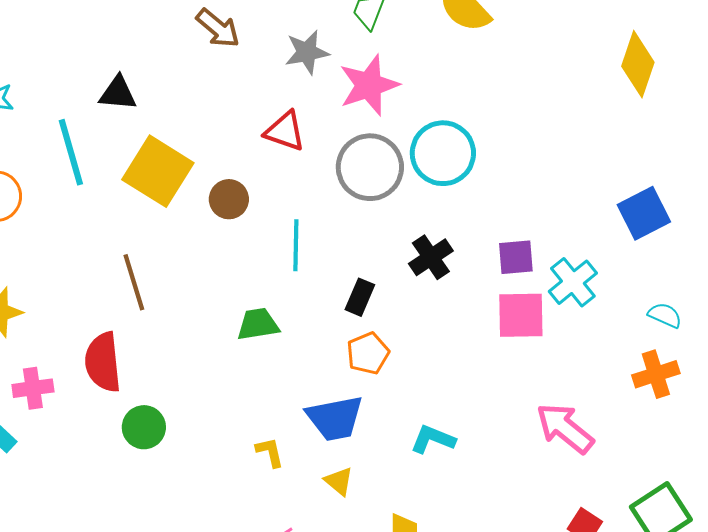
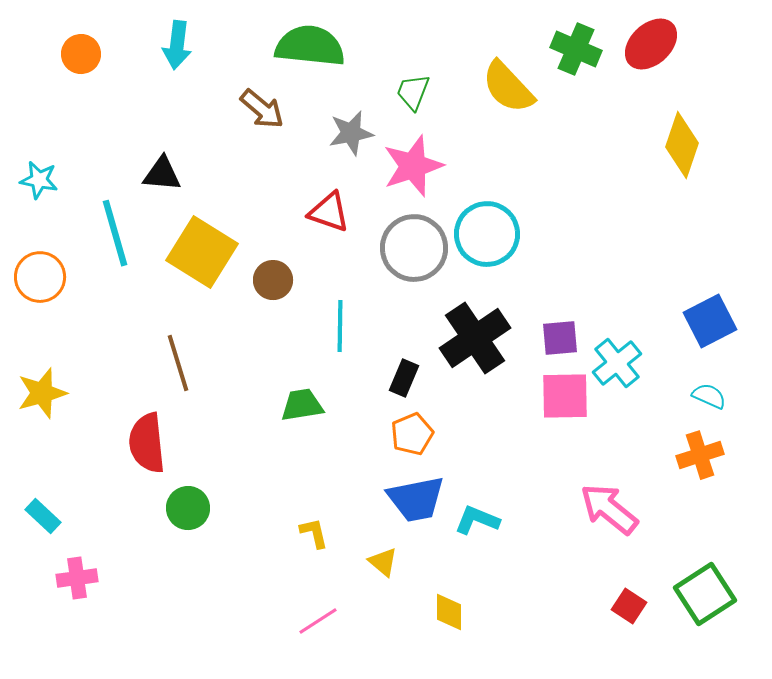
blue square: (644, 213) -> (710, 321), moved
black cross: (431, 257) -> (475, 338), size x1.6
pink cross: (33, 388) -> (77, 578), moved
blue trapezoid: (335, 418) -> (416, 499), moved

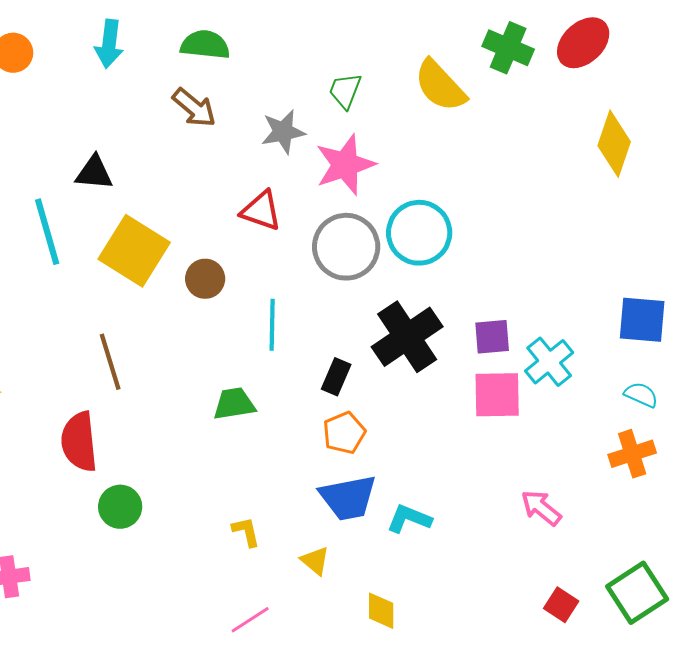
green semicircle: (310, 46) -> (205, 45), moved, size x0.7
blue square: (710, 321) -> (642, 320), turned 32
pink arrow: (609, 509) -> (541, 508), size x0.7

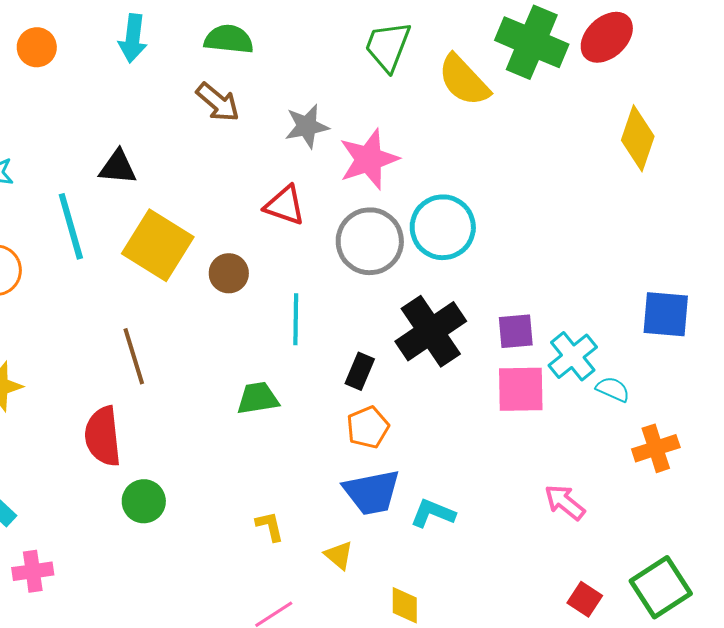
green cross: (508, 48) -> (532, 42), size x1.4
green trapezoid: (345, 91) -> (388, 46), moved, size x1.4
cyan semicircle: (641, 395) -> (613, 389), moved

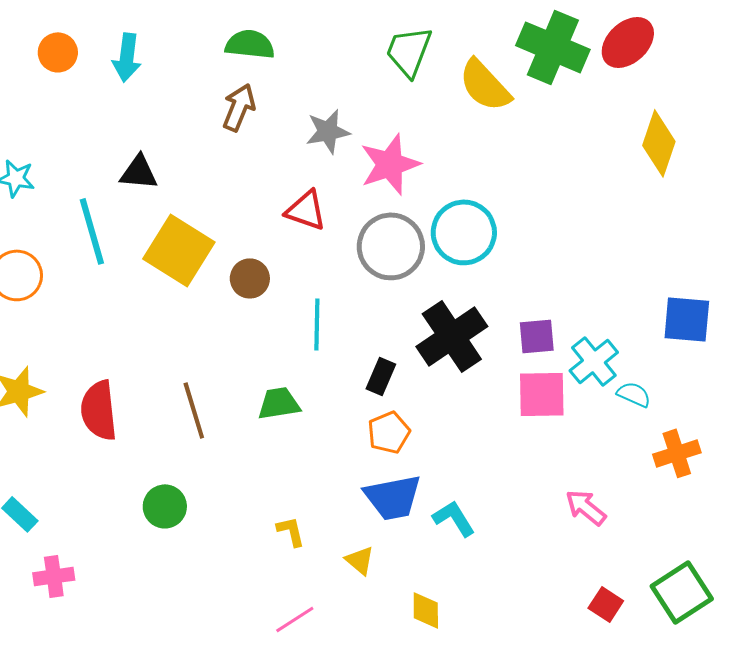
cyan arrow: (133, 38) -> (127, 57), moved
brown arrow: (218, 102) -> (239, 107), turned -108
brown line: (134, 356) -> (194, 410), moved
red semicircle: (103, 436) -> (99, 410), moved
cyan L-shape: (433, 513) -> (454, 518), turned 36

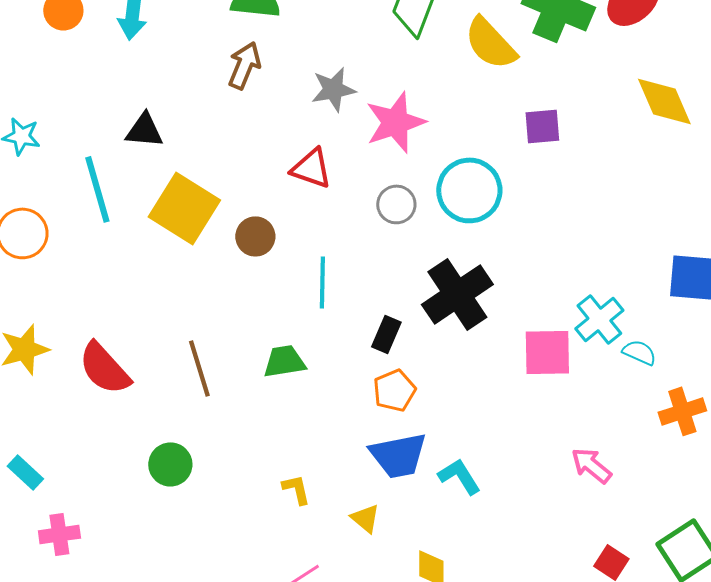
yellow diamond: (659, 143) -> (664, 101), turned -42
gray circle: (391, 246) -> (396, 204), size x0.6
purple square: (537, 336) -> (542, 126), moved
red semicircle: (99, 410) -> (104, 368), turned -36

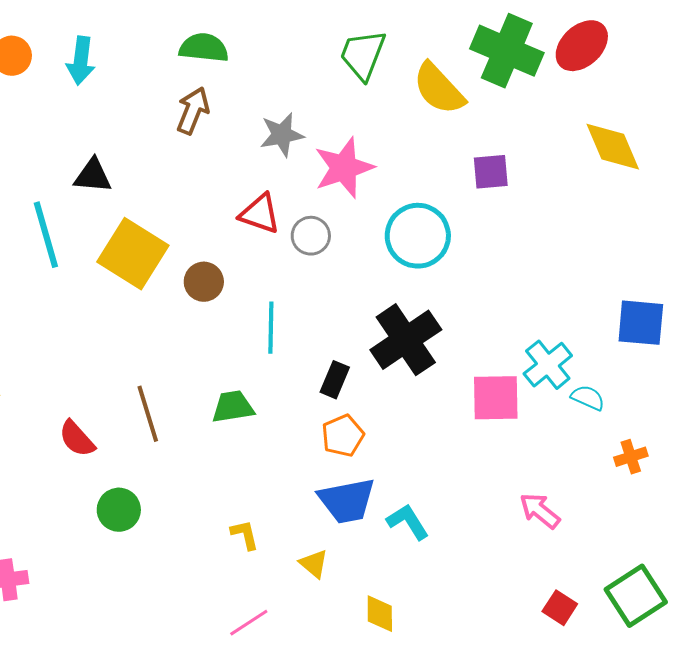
gray circle: (396, 204) -> (311, 236), moved
red semicircle: (104, 368) -> (77, 439), moved, size x0.7
orange cross: (682, 411) -> (631, 457), size x0.7

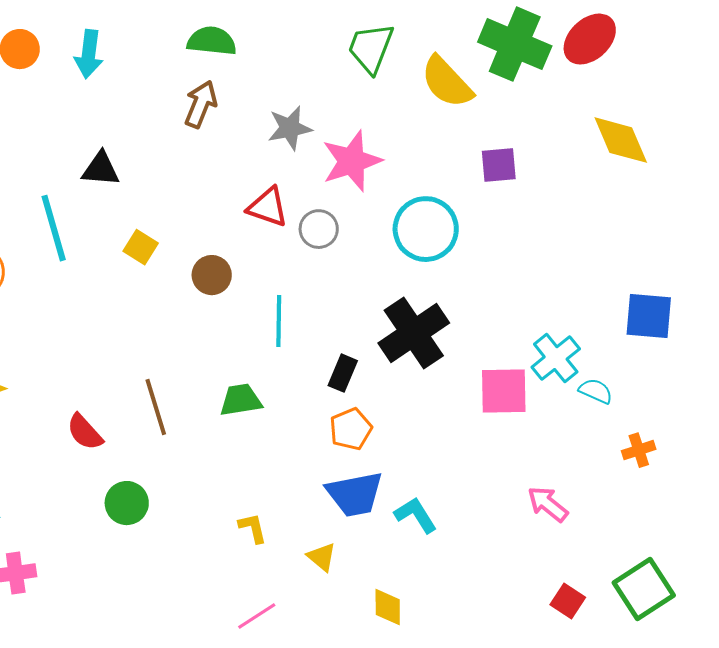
yellow square: (133, 254) -> (141, 247), size x0.5

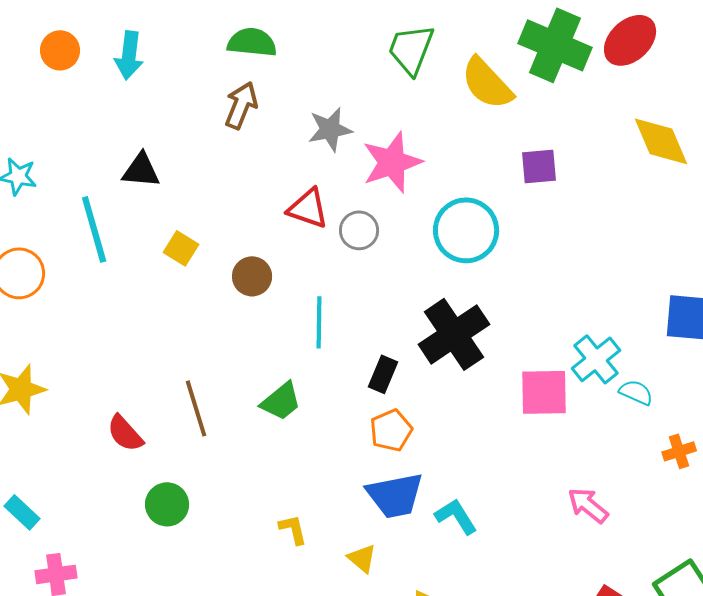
green trapezoid: (241, 400) -> (281, 401), turned 150

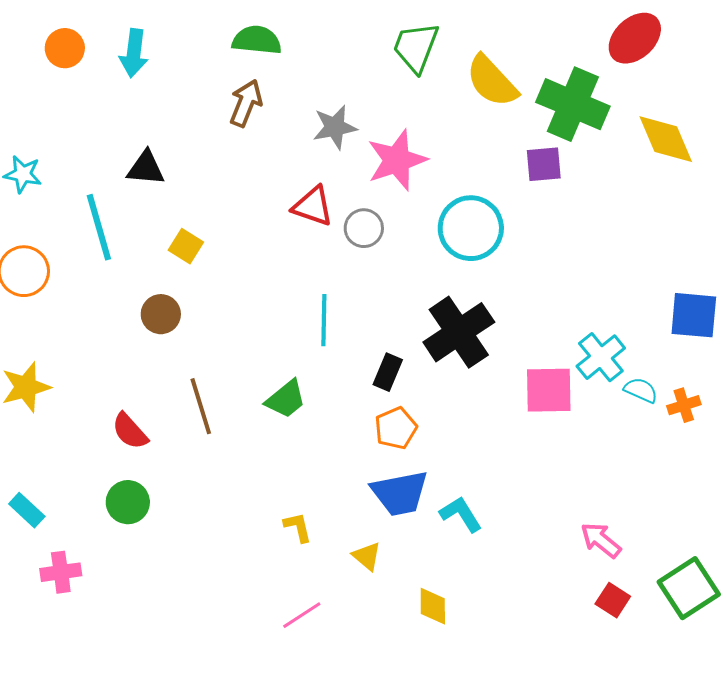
green cross: (555, 45) -> (573, 104), moved
brown circle: (252, 276) -> (161, 314), moved
orange cross: (679, 451) -> (684, 405), moved
green circle: (167, 504) -> (128, 502), moved
pink arrow: (588, 505) -> (601, 540), moved

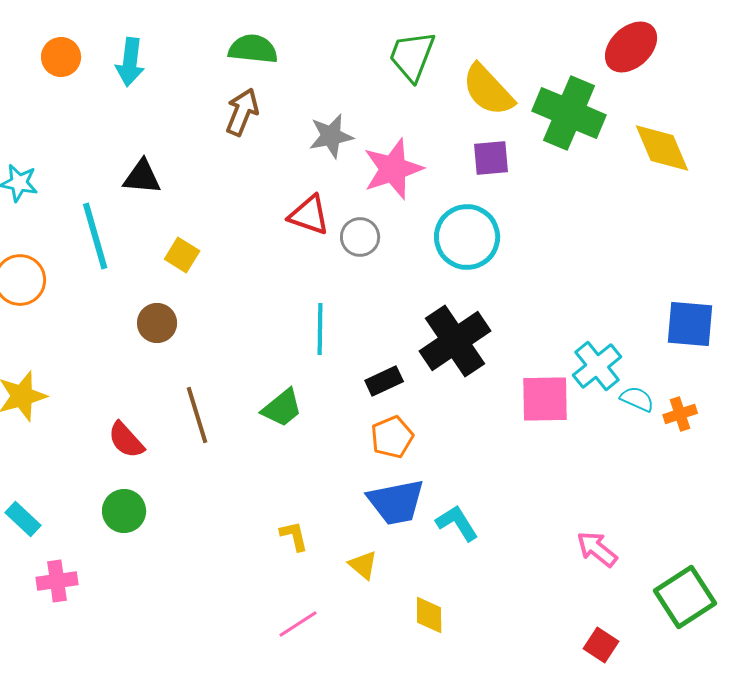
purple square: (544, 164) -> (491, 158), moved
black rectangle: (388, 372) -> (384, 381), turned 42
red square: (613, 600) -> (601, 645), moved

